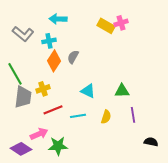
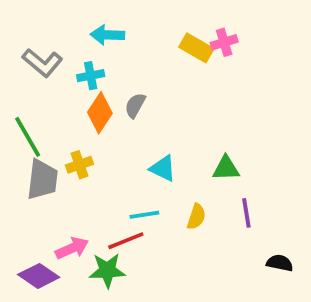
red line: (53, 110) -> (126, 241), moved

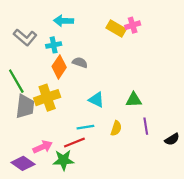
gray semicircle: (135, 105) -> (80, 63), turned 80
yellow cross: (79, 165) -> (47, 98), size x1.6
black semicircle: (280, 263) -> (172, 139), moved, turned 136

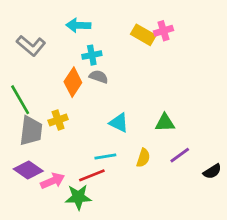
cyan cross: (54, 45) -> (92, 55), moved
yellow cross: (47, 98) -> (58, 120), size x0.6
purple line: (146, 126) -> (180, 155), turned 63
purple diamond: (23, 163) -> (28, 170), moved

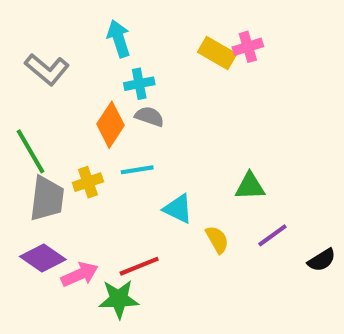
cyan arrow: (78, 25) -> (119, 39), turned 70
cyan triangle: (119, 123) -> (178, 209), moved
cyan line: (105, 156) -> (137, 170), moved
yellow semicircle: (143, 158) -> (217, 240), turned -48

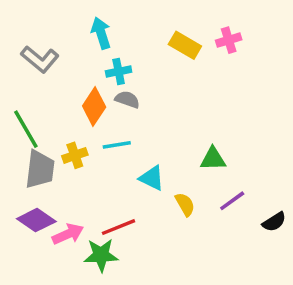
pink cross: (248, 47) -> (229, 40), moved

